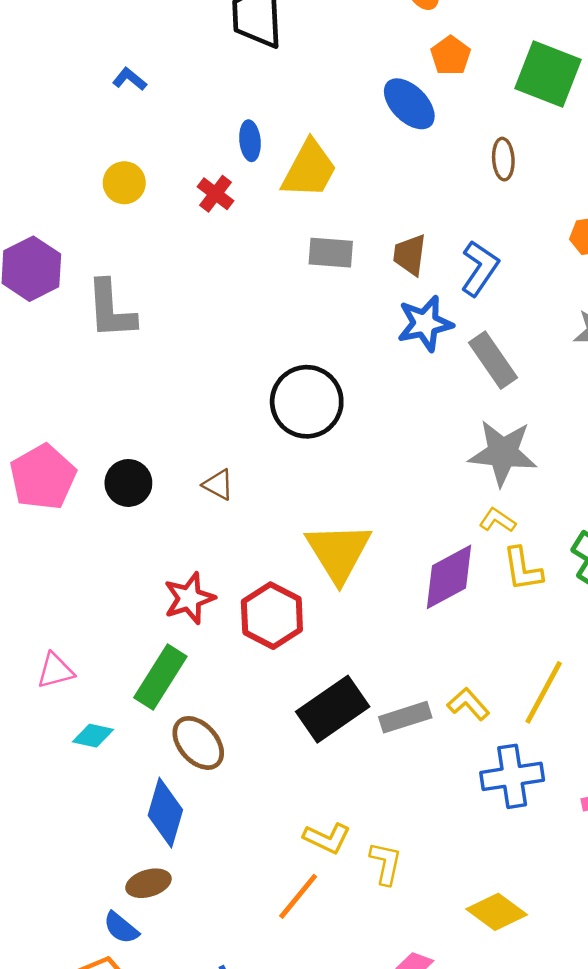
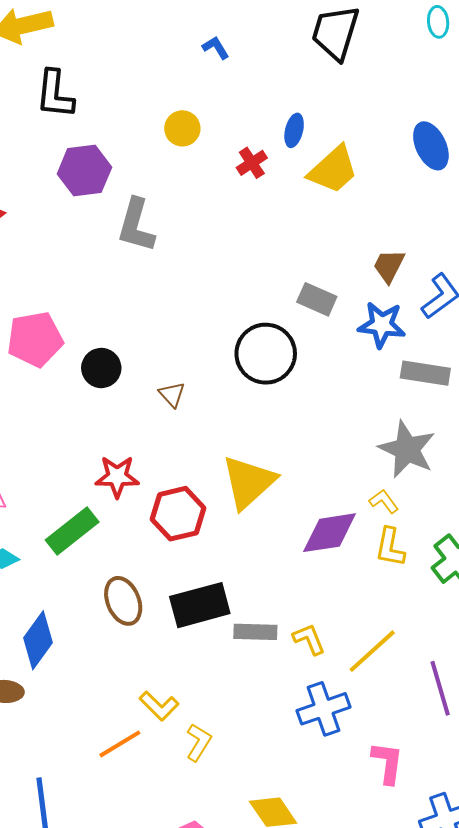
gray rectangle: (331, 253) -> (317, 299), moved
gray rectangle: (493, 360) -> (425, 373), turned -66
brown ellipse: (198, 743) -> (123, 601), moved
blue cross: (512, 776) -> (323, 709), turned -30

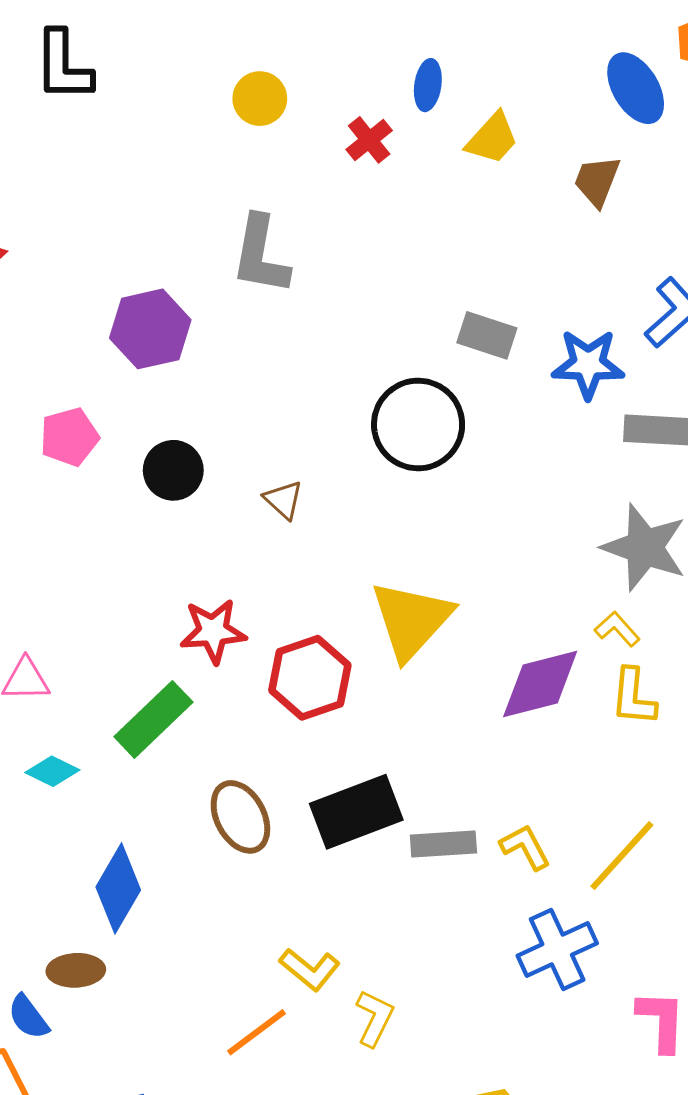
yellow trapezoid: (333, 170) -> (492, 138), size x0.7
purple hexagon: (84, 171) -> (150, 329), moved
gray L-shape: (136, 225) -> (260, 255), moved
brown trapezoid: (389, 266) -> (597, 181), moved
pink pentagon: (35, 339) -> (69, 437), size x0.7

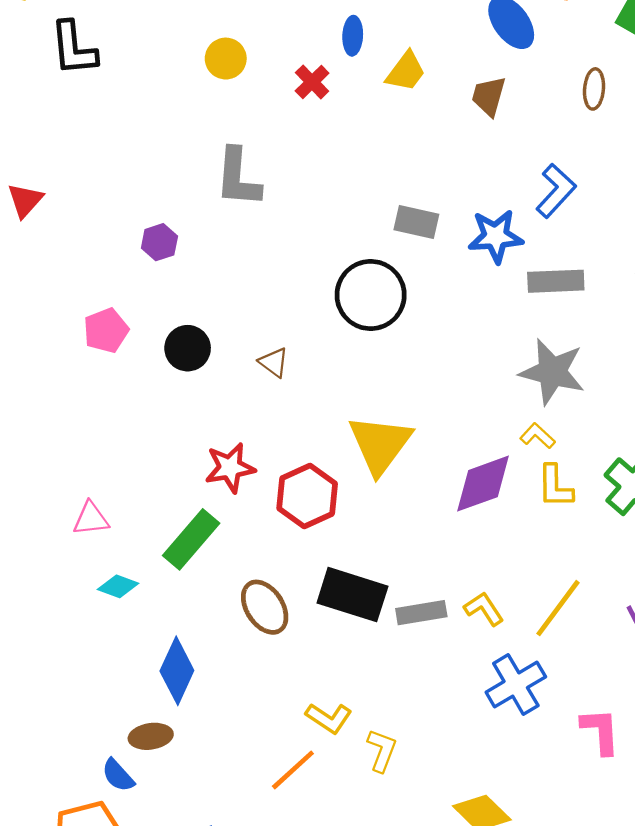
purple hexagon: (150, 329) -> (159, 242), size x0.6
black rectangle: (356, 812) -> (352, 595), turned 44

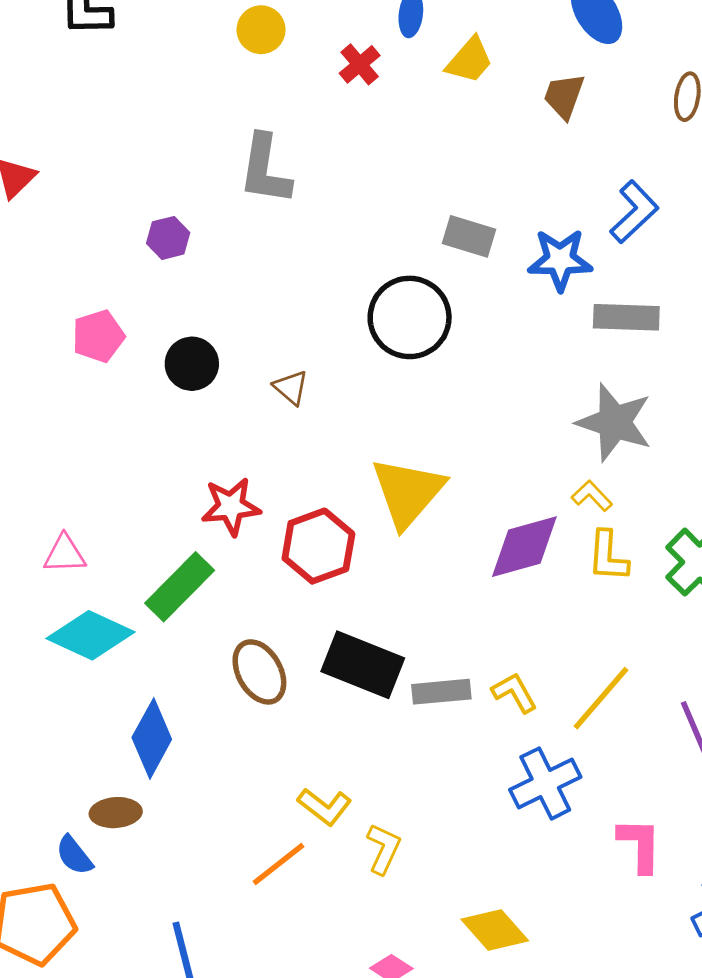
cyan diamond: (118, 586) -> (90, 635), size x1.8

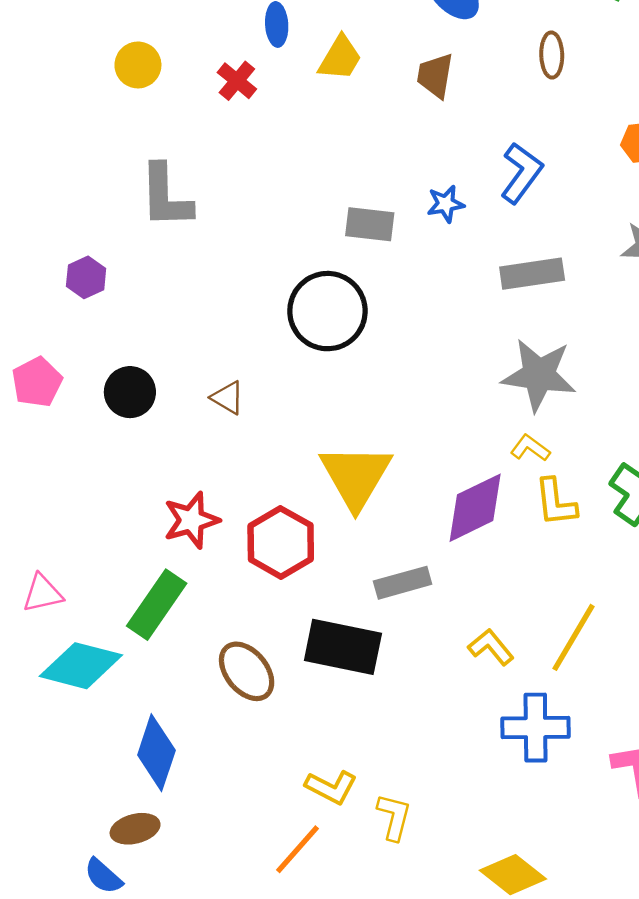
blue star: (560, 260) -> (446, 204), moved, size x0.6
gray rectangle: (441, 692) -> (403, 583), moved
blue cross: (545, 783) -> (536, 728), turned 36

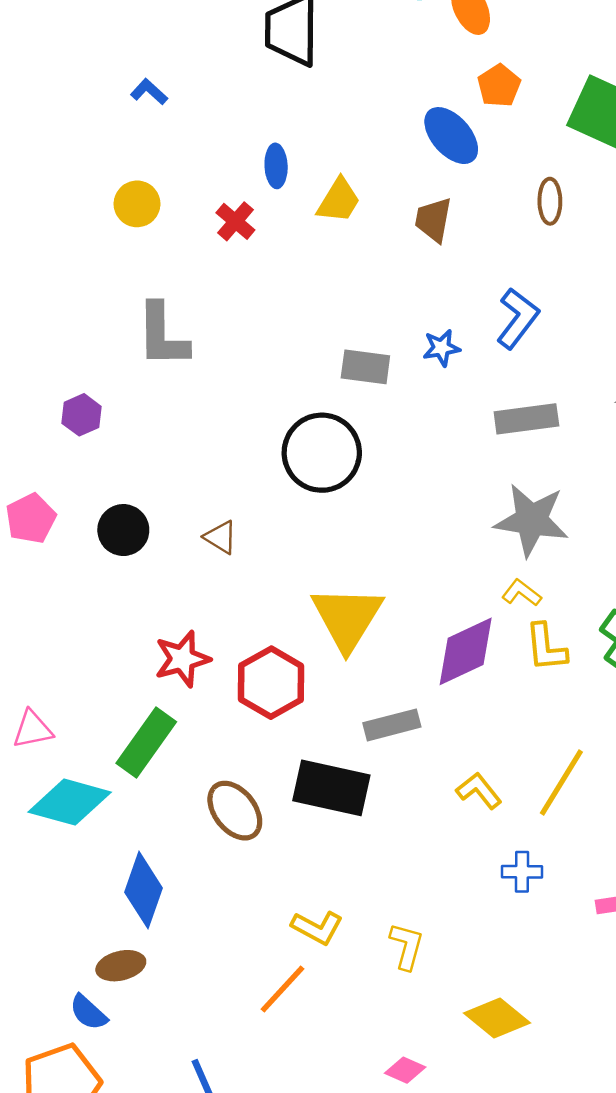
blue cross: (536, 728) -> (522, 872), size x0.6
yellow L-shape: (394, 817) -> (407, 946), moved

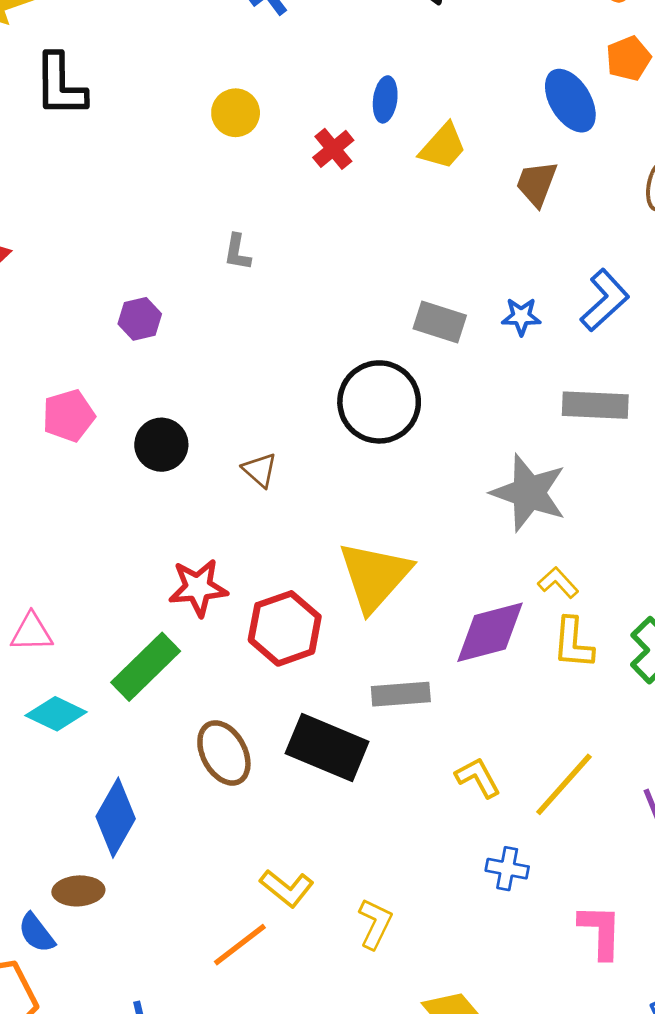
gray L-shape: (162, 335) -> (237, 252), size x0.5
gray star: (531, 520) -> (529, 493), moved
cyan diamond: (70, 802) -> (56, 714), size x0.7

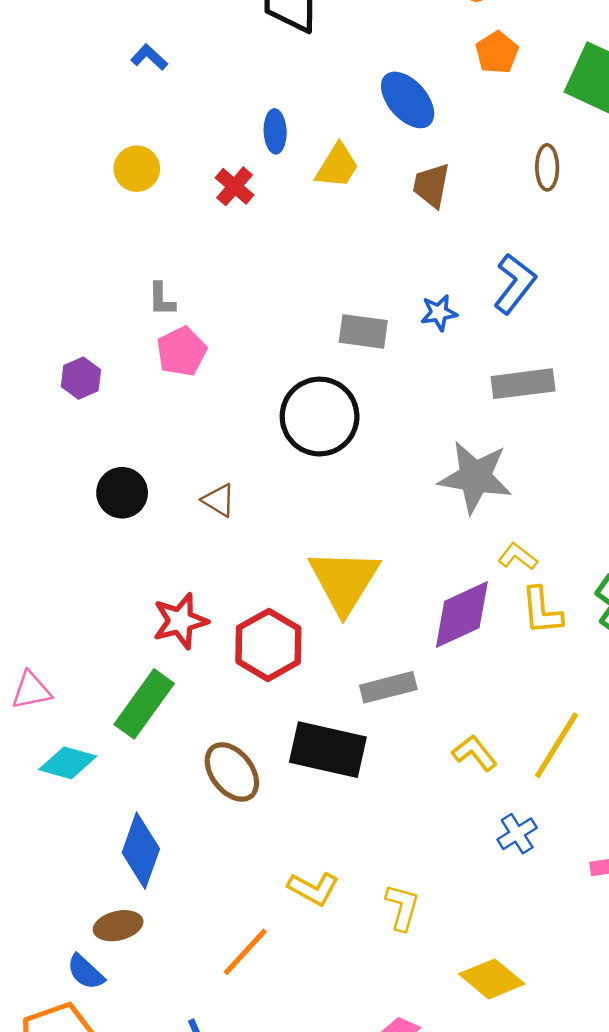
blue ellipse: (570, 101) -> (408, 100), moved
pink pentagon: (69, 416) -> (182, 351), moved
blue cross: (507, 869) -> (517, 834), turned -33
orange line: (240, 945) -> (245, 952), moved

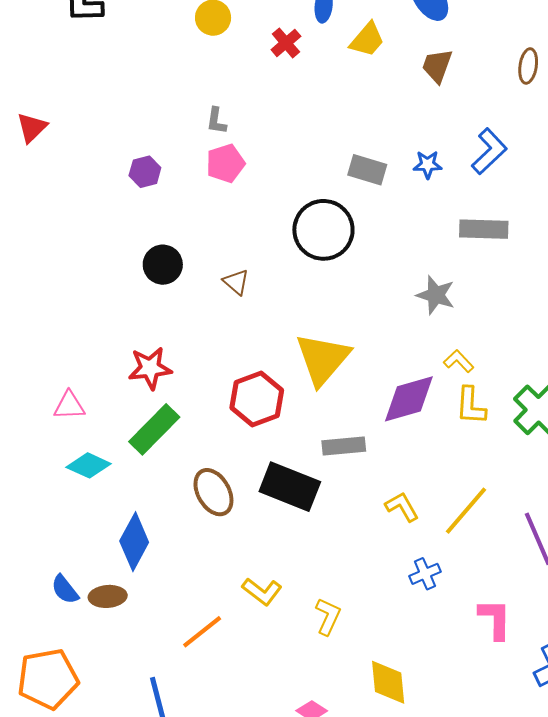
gray star: (475, 477) -> (436, 295), size x0.7
red star: (180, 621) -> (150, 368), moved
blue semicircle: (86, 972) -> (65, 590), moved
yellow diamond: (492, 979) -> (388, 682), turned 36

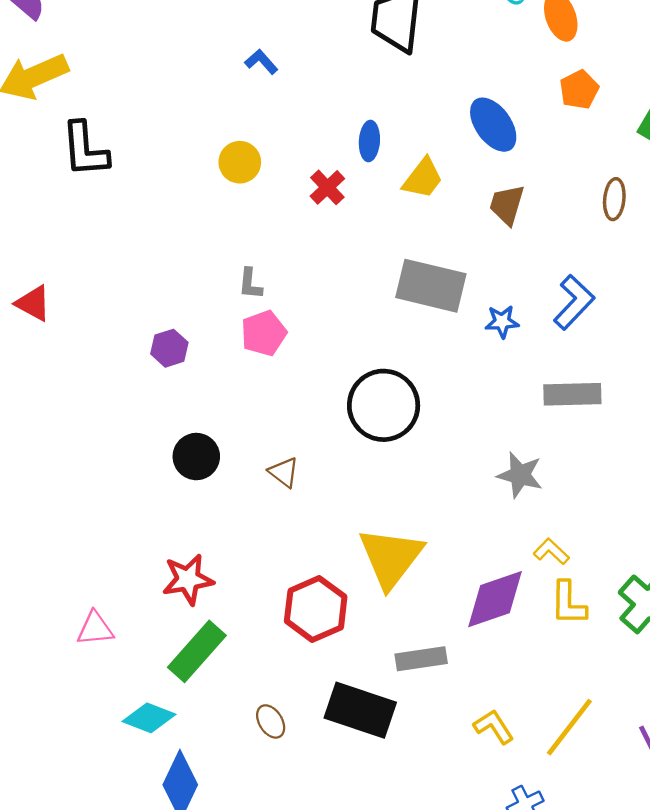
red triangle: (32, 128) -> (33, 303), turned -44
gray rectangle: (367, 170) -> (431, 286), moved, size x1.5
cyan diamond: (89, 465) -> (149, 718), moved
brown ellipse: (213, 492) -> (271, 721), size x0.6

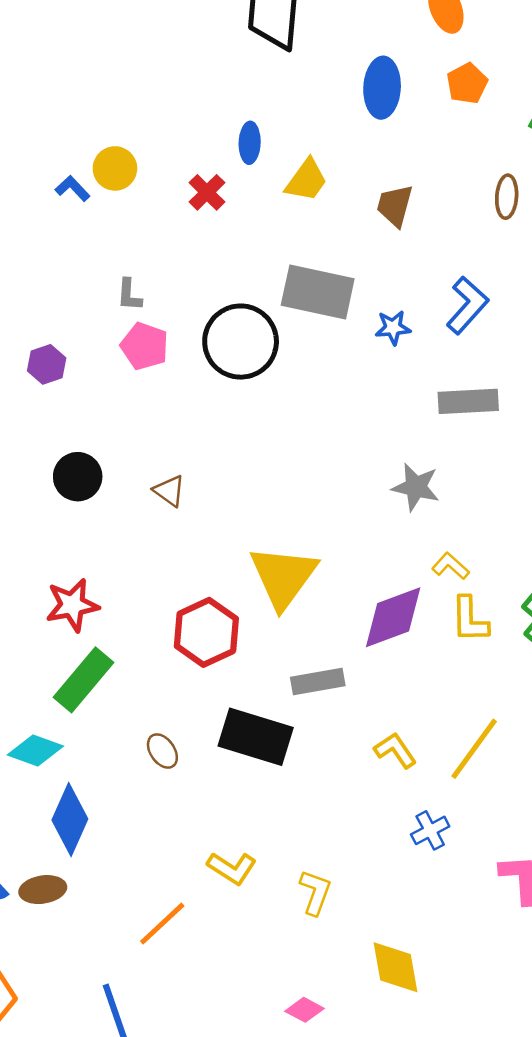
blue L-shape: (261, 62) -> (73, 188), moved
blue ellipse: (493, 125) -> (382, 88), moved, turned 40
pink pentagon: (264, 333) -> (145, 346), turned -30
black circle: (384, 405) -> (241, 342), moved

